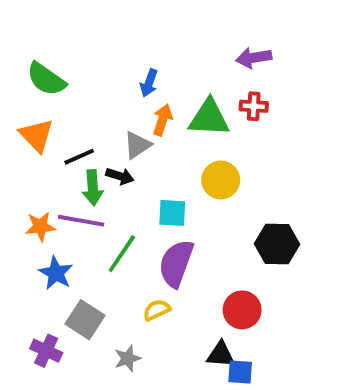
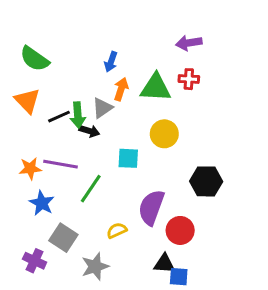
green arrow: (93, 188) -> (78, 115), moved
purple semicircle: (176, 263) -> (151, 207), moved
gray star: (128, 358) -> (95, 266), size x1.4

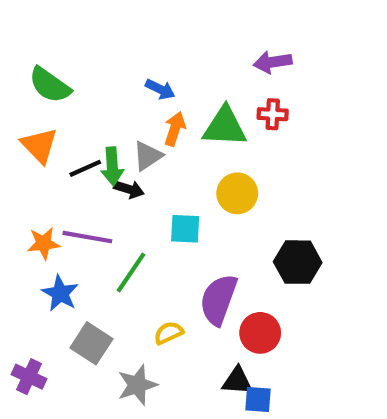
blue arrow: (111, 62) -> (160, 89), turned -84
purple cross: (35, 261) -> (29, 377), moved

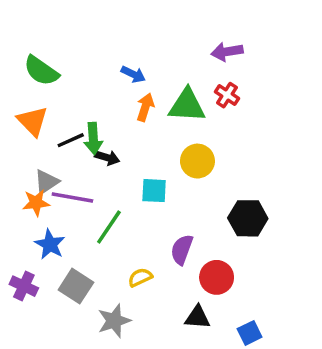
red cross: (273, 114) -> (227, 95), turned 30
gray triangle: (148, 156) -> (46, 182), moved
purple semicircle: (218, 300) -> (182, 250), size x0.7
purple cross: (29, 377) -> (24, 286), moved
blue square: (258, 400) -> (250, 333), moved, turned -30

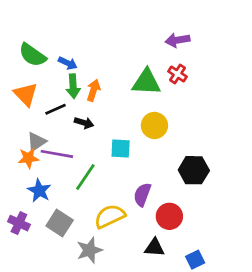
blue arrow: (133, 74) -> (68, 63), moved
orange arrow: (145, 107) -> (93, 90), moved
green arrow: (93, 138) -> (73, 86), moved
yellow semicircle: (140, 277) -> (110, 216), size x1.6

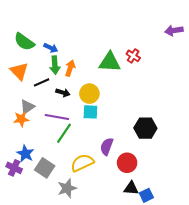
purple arrow: (178, 40) -> (174, 31), moved
yellow circle: (154, 125) -> (89, 94), moved
purple line: (57, 154) -> (57, 117), moved
blue star: (39, 191) -> (25, 154), moved
black triangle: (154, 247) -> (131, 188), moved

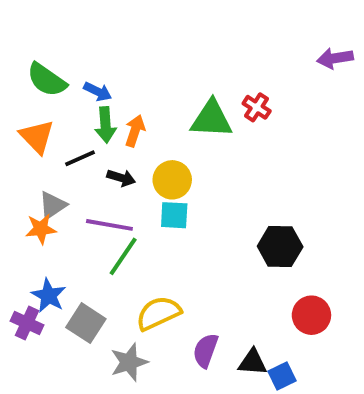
purple semicircle: (107, 147) -> (206, 350), moved
red circle: (127, 163) -> (311, 315), moved

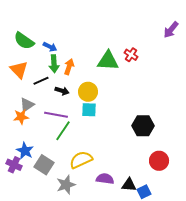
purple arrow: (335, 58) -> (171, 30), turned -42
purple semicircle: (206, 350) -> (105, 179), turned 78

